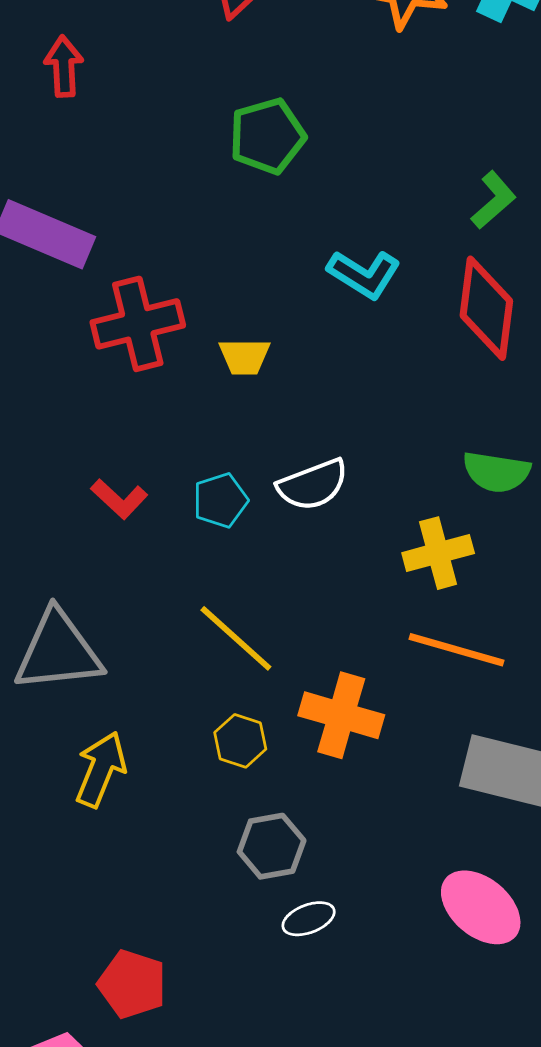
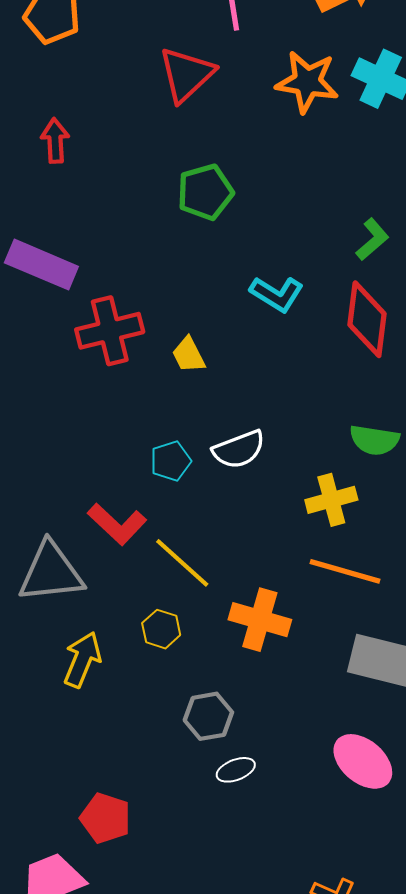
yellow trapezoid: (245, 357) -> (188, 355), turned 63
red L-shape: (119, 499) -> (117, 524), moved, size x1.4
yellow hexagon: (240, 741) -> (161, 629), moved

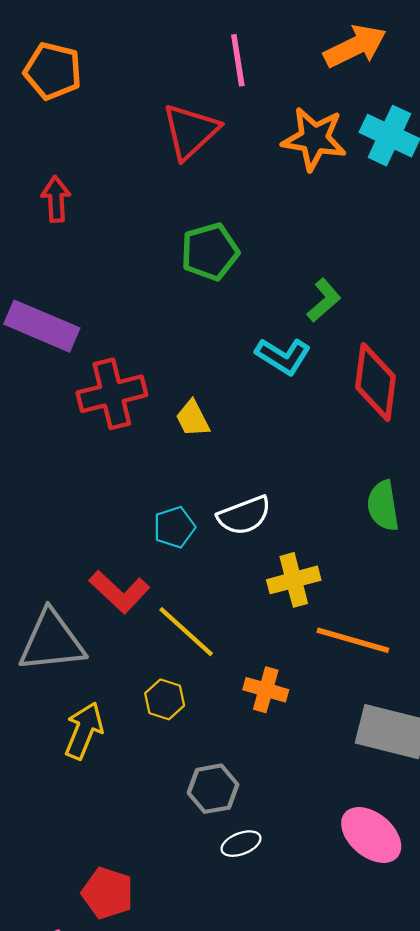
green L-shape: (372, 239) -> (324, 300), moved
green semicircle: (374, 440) -> (383, 506), turned 72
yellow cross: (331, 500) -> (294, 580), moved
orange cross: (260, 620) -> (266, 690), size x0.7

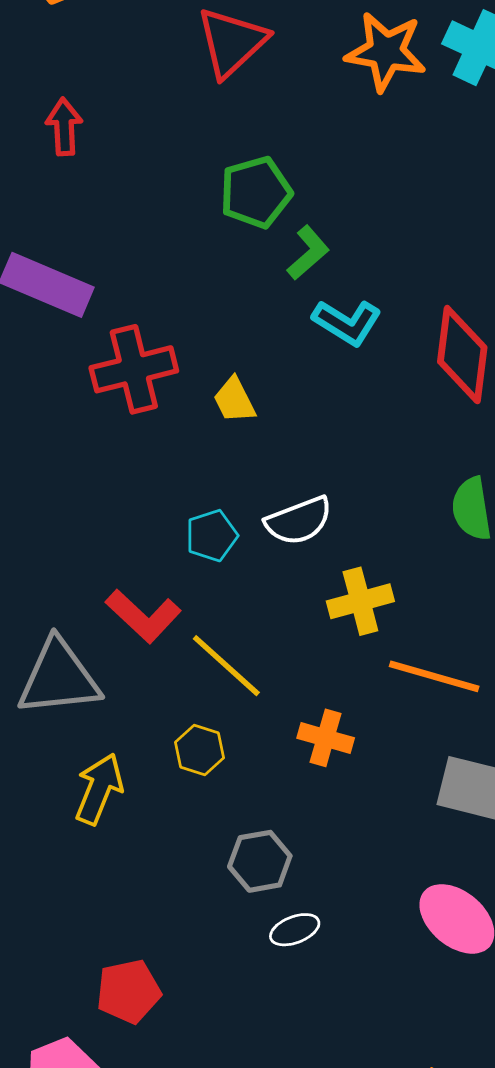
green L-shape: (324, 300) -> (308, 253), moved
red pentagon: (108, 893) -> (128, 991), turned -30

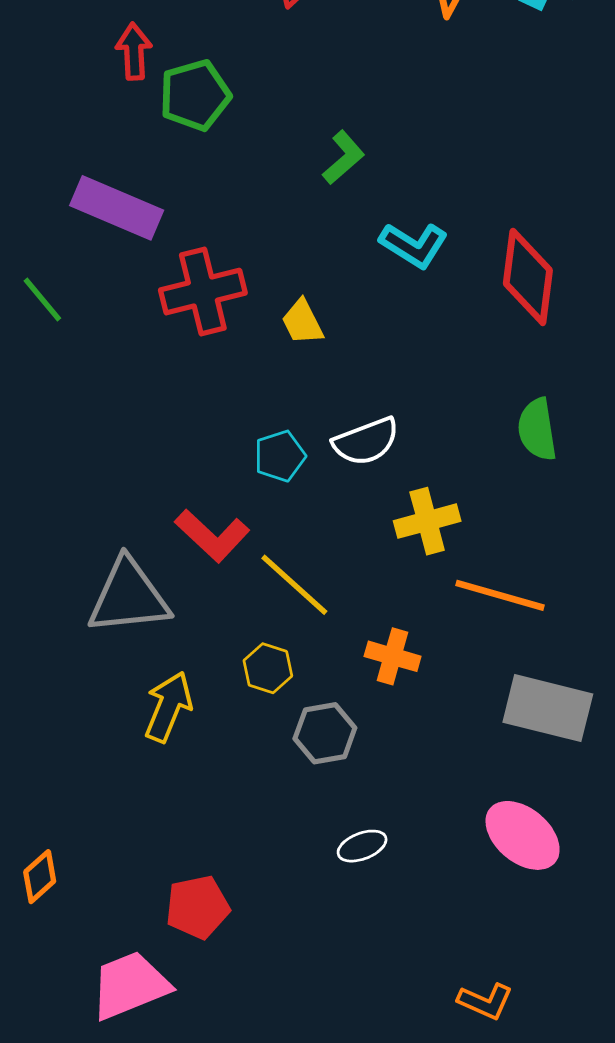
green pentagon: (256, 192) -> (195, 95), moved
green L-shape: (308, 253) -> (343, 158), moved
gray hexagon: (260, 861) -> (325, 733), moved

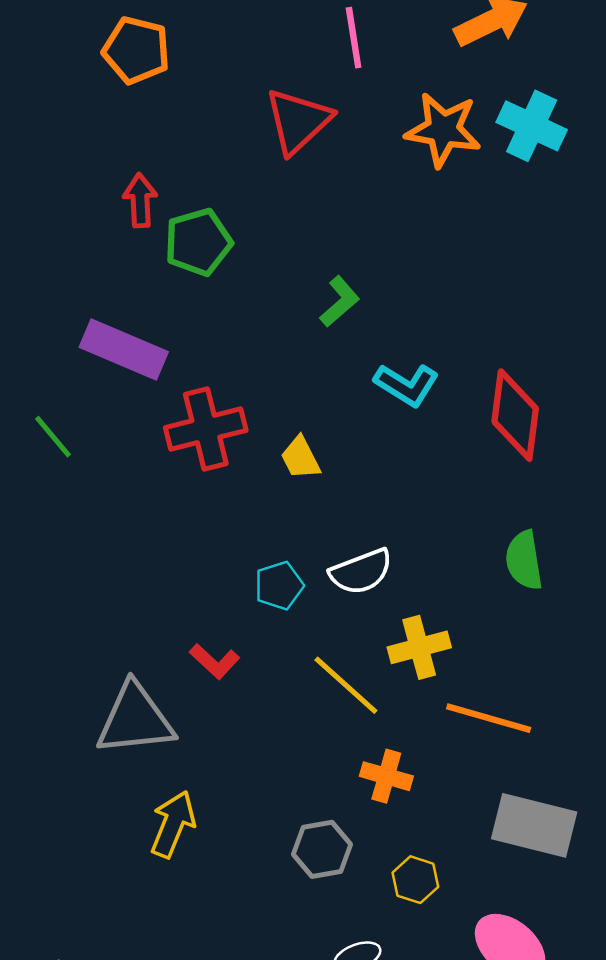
red L-shape: (212, 536) -> (215, 661), size x0.7
yellow line: (294, 585) -> (346, 685), moved
yellow hexagon: (268, 668) -> (415, 880), moved

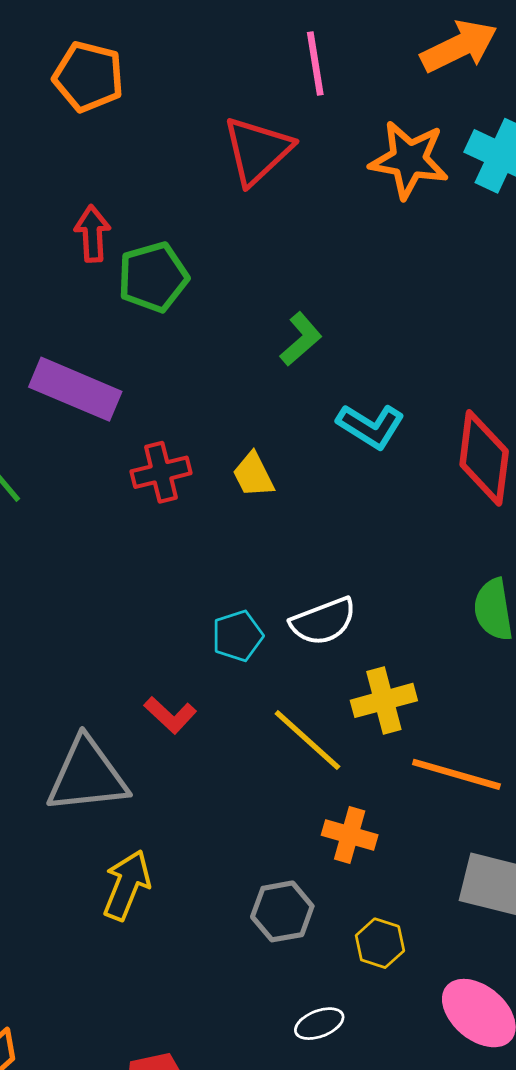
red cross: (206, 429) -> (161, 472), size x0.7
yellow trapezoid: (301, 458) -> (253, 475), moved

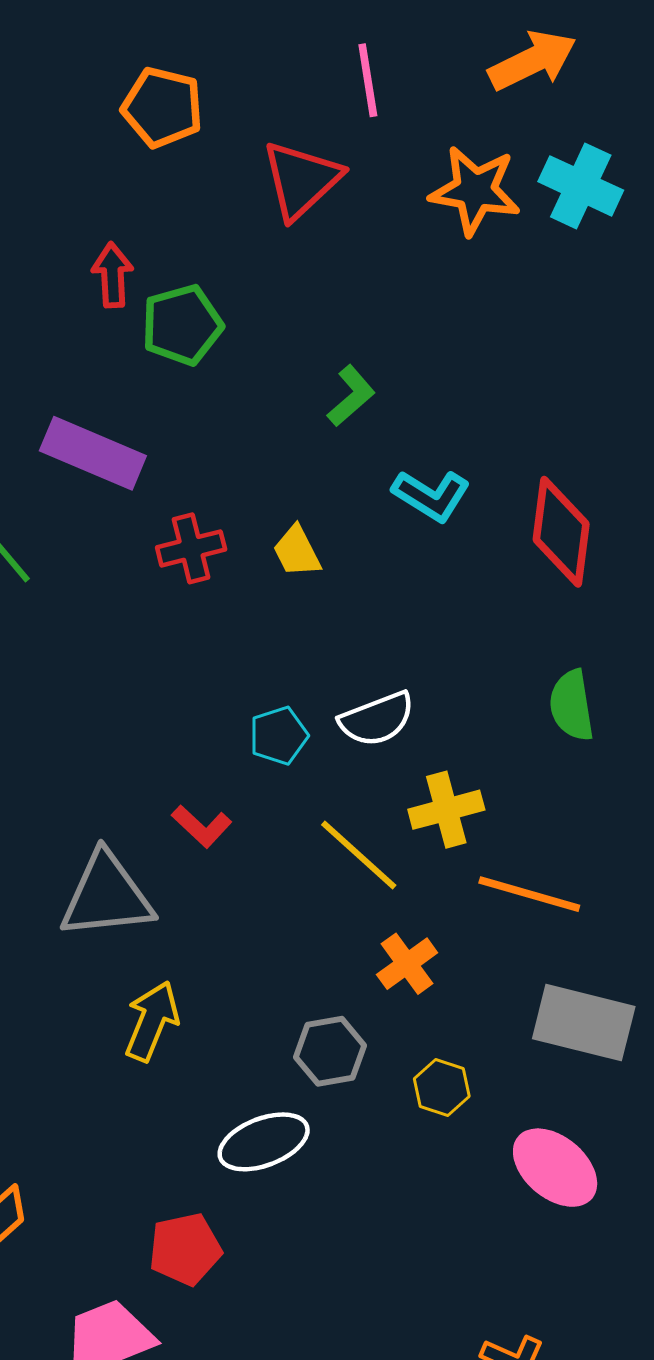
orange pentagon: (88, 77) -> (162, 107), moved
orange cross: (350, 835) -> (407, 964), turned 38
white ellipse: (319, 1024) -> (264, 1142), moved, size x1.6

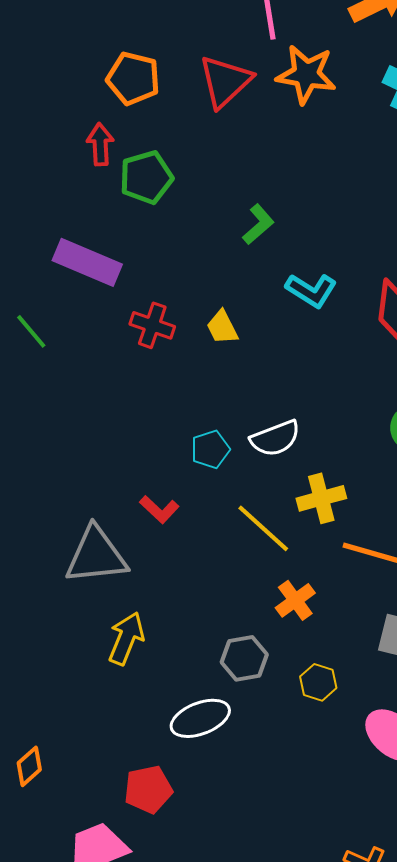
orange pentagon: (162, 107) -> (133, 78), moved
orange star: (475, 190) -> (306, 74), moved
red cross: (191, 548) -> (152, 325), turned 33

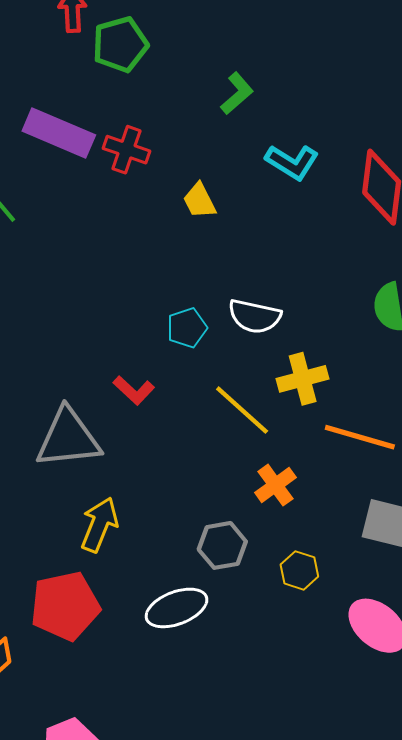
red cross: (152, 325) -> (127, 150), moved
white semicircle: (275, 438) -> (255, 316), turned 33
red pentagon: (148, 789) -> (65, 606), moved, size x1.4

